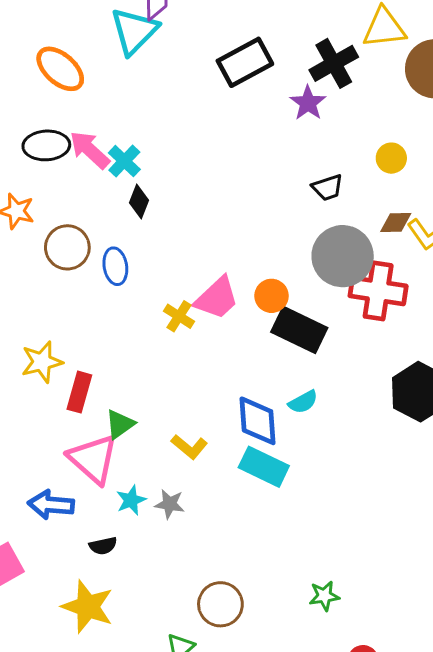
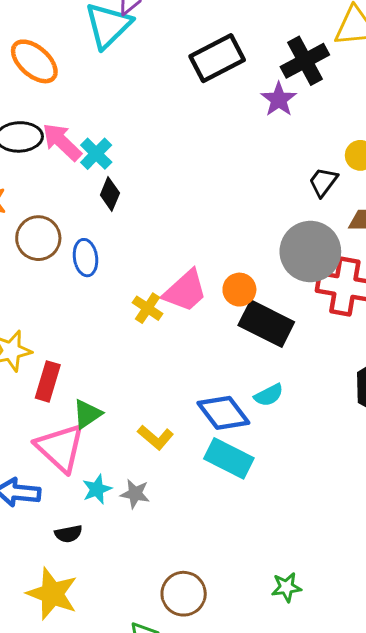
black trapezoid: (328, 188) -> (323, 182), moved, turned 144
blue diamond: (257, 421) -> (223, 413), turned -34

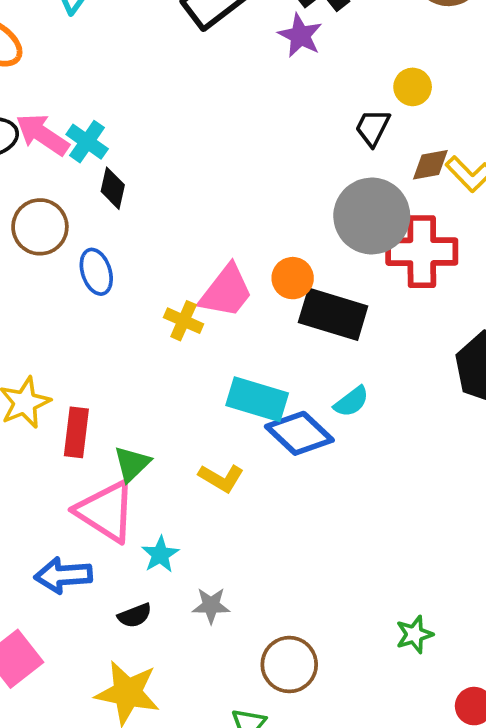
brown circle: (38, 238) -> (40, 227), moved
cyan rectangle: (229, 458) -> (257, 399), moved
gray star: (135, 494) -> (211, 605), moved

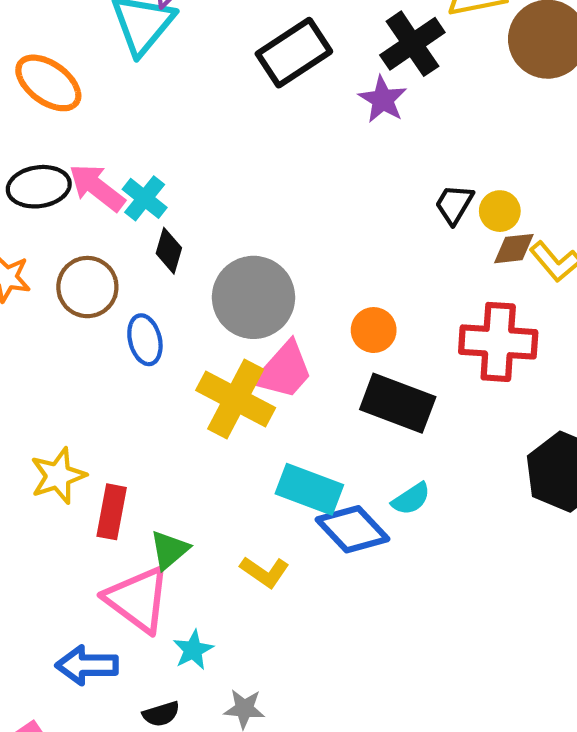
yellow circle: (413, 87) -> (500, 211), moved
gray circle: (372, 216) -> (254, 297), moved
orange circle: (293, 278) -> (374, 330), moved
yellow cross: (184, 321) -> (236, 399), size x1.8

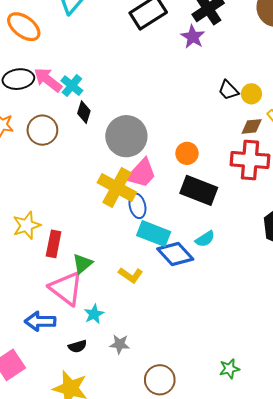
black trapezoid: (454, 204) -> (228, 90), turned -75
brown diamond: (514, 249) -> (252, 126), moved
blue ellipse: (145, 340) -> (137, 206), moved

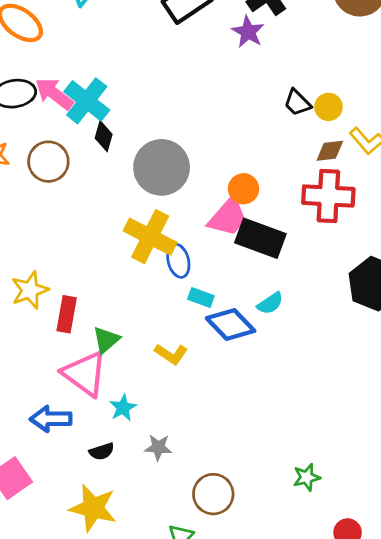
cyan cross: (72, 86) -> (87, 101), size x1.5
pink trapezoid: (141, 173) -> (228, 217), moved
cyan rectangle: (154, 234) -> (201, 298), size x0.6

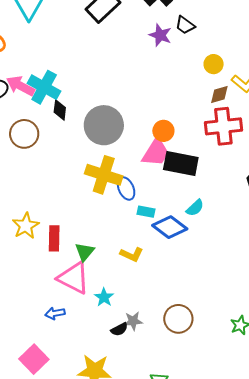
purple star: (248, 32) -> (160, 35), moved
black trapezoid: (297, 103) -> (185, 25), moved
blue arrow: (51, 419) -> (55, 313), size x0.7
black semicircle: (102, 451) -> (119, 329), moved
brown circle: (213, 494) -> (178, 319), moved

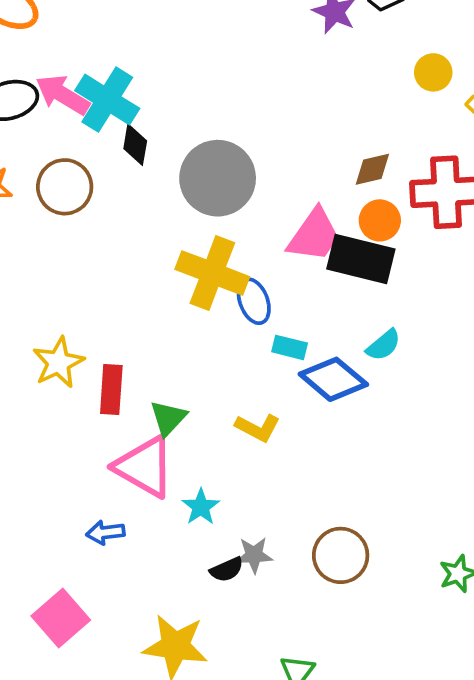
brown diamond: (219, 95) -> (372, 169), moved
orange circle: (163, 131) -> (380, 220), moved

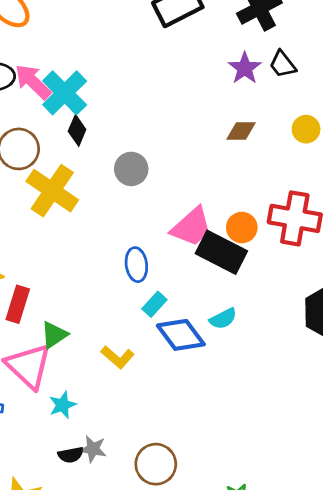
brown diamond: (372, 169) -> (241, 131), moved
gray circle: (218, 178) -> (131, 169), size x0.6
yellow cross: (212, 273) -> (52, 191), moved
cyan rectangle: (290, 347) -> (154, 304), turned -75

